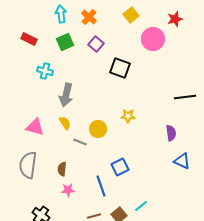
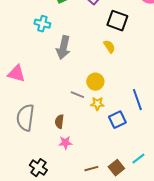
yellow star: (128, 116) -> (97, 104), moved
yellow semicircle: (65, 123) -> (109, 47), moved
pink triangle: (35, 127) -> (16, 74), moved
blue line: (101, 186) -> (137, 100), moved

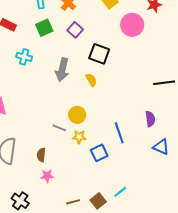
gray arrow: (63, 48) -> (62, 70), moved

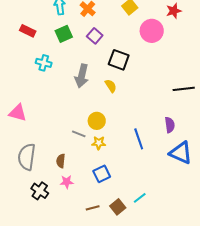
blue triangle: (161, 147) -> (181, 153), size x1.4
blue square: (99, 153) -> (102, 174), moved
black cross: (20, 201) -> (40, 191), moved

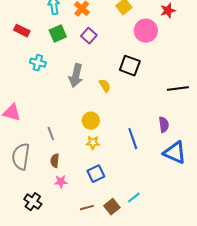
black square: (119, 60) -> (130, 66), moved
gray line: (79, 134) -> (51, 134), moved, turned 48
black cross: (40, 191) -> (33, 202), moved

